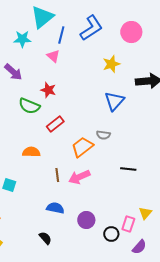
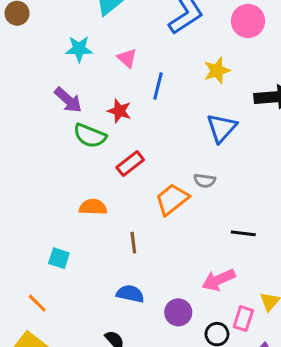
blue line: (61, 35) -> (158, 86), moved
cyan star: (22, 39) -> (79, 49), moved
purple arrow: (13, 72) -> (68, 100), moved
pink arrow: (79, 177) -> (219, 280), moved

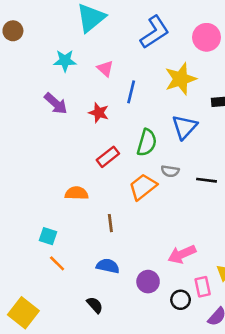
yellow star: (217, 71) -> (181, 79), size x1.4
green semicircle: (90, 136) -> (147, 143), moved, turned -96
black line: (243, 233) -> (207, 180), moved
orange line: (37, 303) -> (57, 263), moved
pink rectangle: (243, 319) -> (203, 287), turned -30

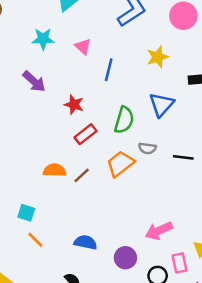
yellow star: (181, 79) -> (158, 57), size x0.7
red star: (99, 113) -> (74, 105), moved
brown line: (110, 223) -> (82, 175), moved, turned 54

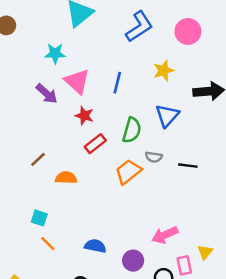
pink triangle: (83, 47) -> (77, 81), moved, size x1.6
brown line: (82, 175) -> (38, 159), moved

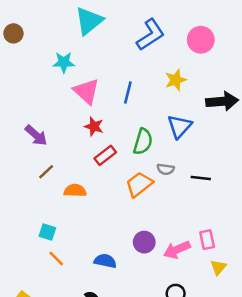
purple arrow: (47, 94) -> (36, 135), moved
purple circle: (133, 261) -> (144, 242), moved
pink rectangle: (184, 265) -> (207, 240), moved

